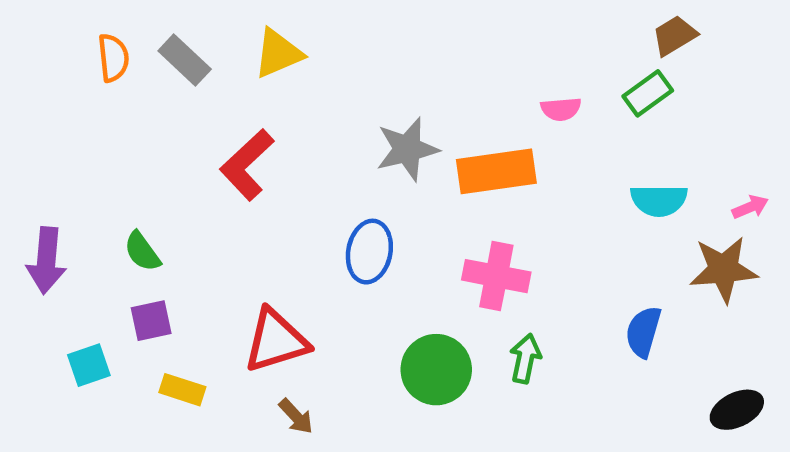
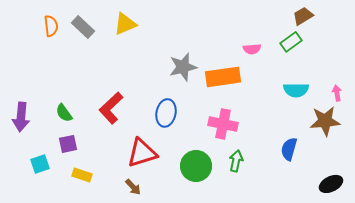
red L-shape: (247, 165) -> (111, 108), moved
pink arrow: (750, 207) -> (337, 93), turned -77
red triangle: (276, 341) -> (142, 153), moved

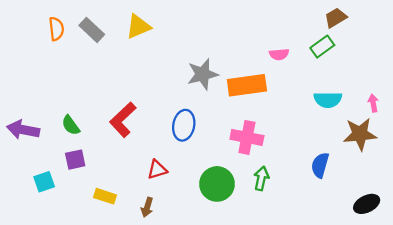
purple arrow: (21, 117) -> (23, 130), turned 96
red triangle: (142, 153) -> (157, 170), size x0.6
yellow rectangle: (82, 175) -> (105, 196), moved
brown arrow: (133, 187) -> (147, 207), turned 60

